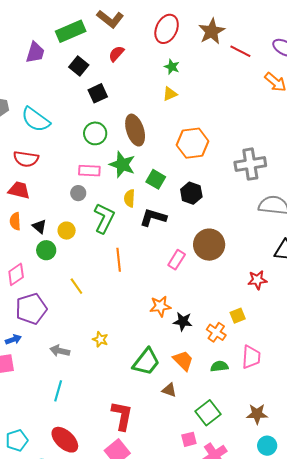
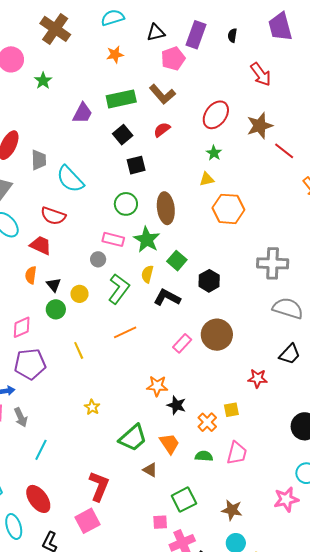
orange hexagon: (193, 143) -> (228, 209), moved
orange line: (119, 260) -> (125, 332), turned 60
gray arrow: (60, 351) -> (21, 417), moved, turned -138

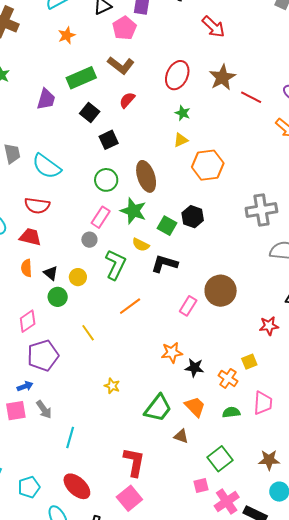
pink rectangle: (113, 239) -> (101, 217), turned -60
yellow semicircle: (147, 274) -> (141, 245), turned -66
black hexagon: (209, 281) -> (193, 217), moved

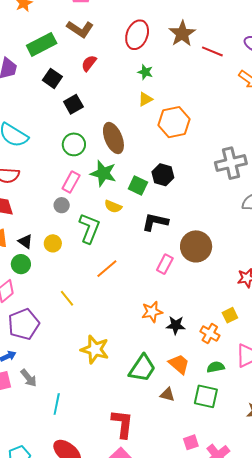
black L-shape: (164, 264) -> (155, 222), moved
green circle: (58, 297) -> (21, 264), moved
yellow star: (112, 386) -> (95, 349), size x1.8
green square: (220, 459) -> (206, 396), moved, turned -35

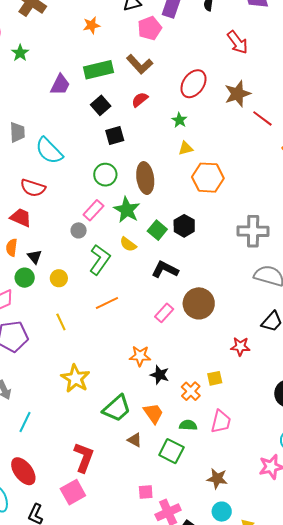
green star: (145, 72) -> (179, 120), moved
yellow circle: (53, 243) -> (59, 278), moved

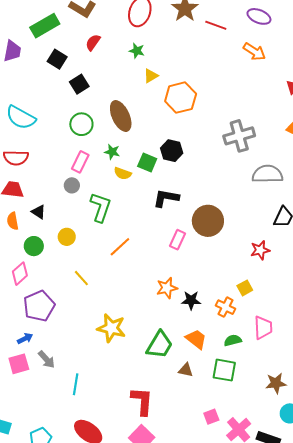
green star: (127, 210) -> (112, 152), size x0.6
yellow semicircle: (128, 244) -> (123, 173), moved
black triangle: (35, 257) -> (39, 212), moved

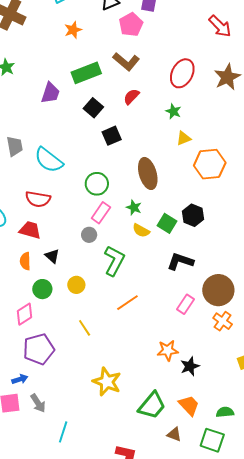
green circle: (81, 124) -> (97, 184), moved
black star: (191, 300) -> (190, 366), turned -30
orange cross: (226, 307) -> (223, 321), moved

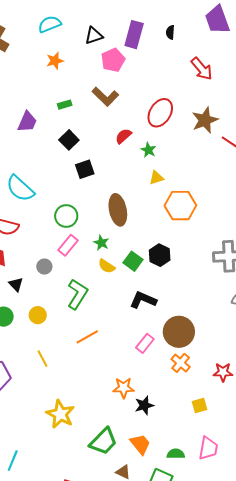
green rectangle: (86, 73) -> (65, 105), size x0.5
red semicircle: (131, 97) -> (123, 136), moved
gray circle: (89, 235) -> (44, 267), moved

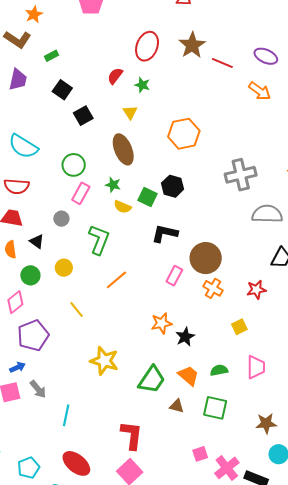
brown L-shape: (105, 97) -> (17, 39), moved
yellow triangle: (156, 178) -> (130, 112), moved, turned -35
green semicircle: (176, 454) -> (219, 370), moved

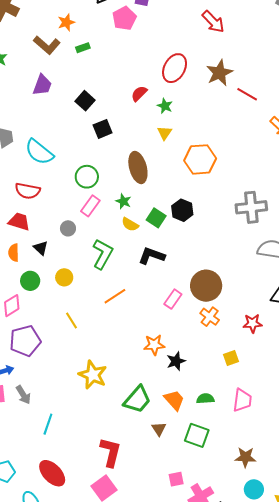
green rectangle: (51, 56) -> (83, 48), moved
yellow triangle: (130, 112) -> (165, 133), moved
black L-shape: (165, 233) -> (152, 256), moved
brown triangle: (177, 406) -> (159, 429), turned 35

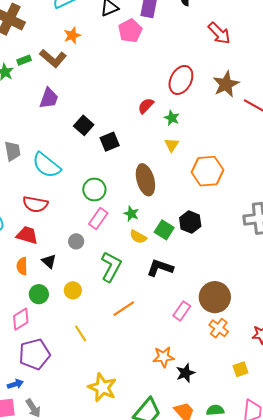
green rectangle: (83, 48) -> (24, 60), moved
black square: (85, 101) -> (84, 125), moved

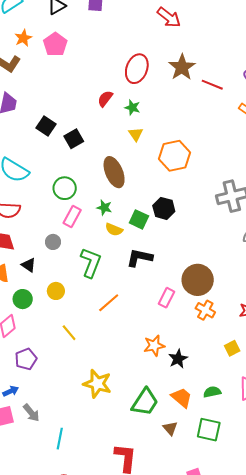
pink pentagon: (130, 31) -> (55, 44), moved
purple pentagon: (35, 354) -> (26, 359), size x0.7

